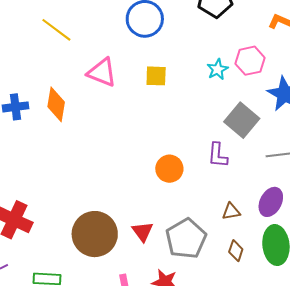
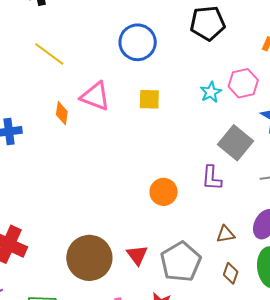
orange diamond: (56, 104) -> (62, 113), moved, size x0.7

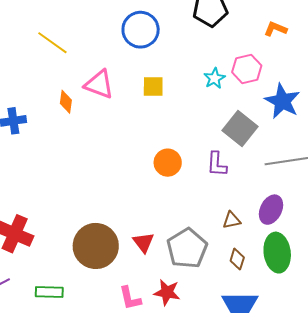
orange circle: (164, 192) -> (168, 163), moved

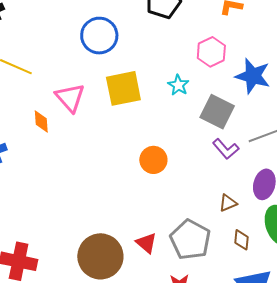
cyan star: (214, 78) -> (178, 85), moved
pink triangle: (99, 84) -> (70, 98), turned 40
yellow square: (153, 86) -> (123, 88), size x1.6
purple L-shape: (217, 164) -> (226, 149), moved, turned -32

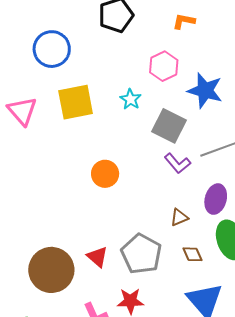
brown diamond: (242, 240) -> (193, 254), turned -30

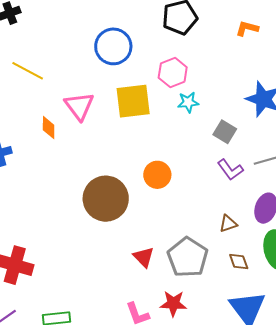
pink hexagon: (164, 66) -> (173, 73), moved
cyan star: (131, 99) -> (188, 102), turned 30
gray square: (169, 126) -> (225, 132), size x0.7
brown circle: (51, 270) -> (106, 199), moved

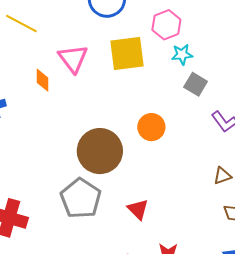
gray square: (225, 132) -> (196, 84), moved
gray pentagon: (188, 257) -> (81, 198), moved

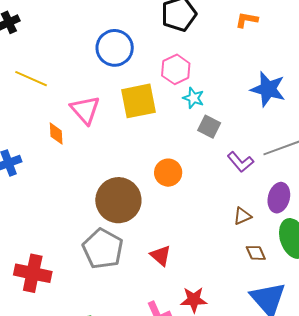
cyan star: (182, 54) -> (193, 98), turned 30

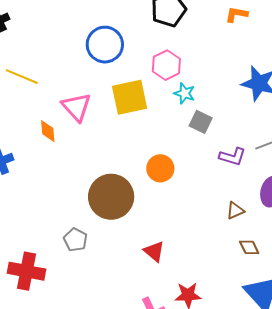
purple L-shape: (240, 162) -> (232, 157), turned -32
gray pentagon: (103, 249) -> (75, 240), moved, size x0.6

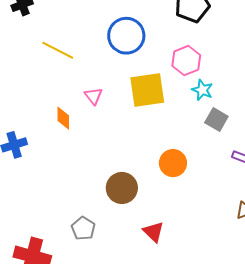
yellow line: (22, 77) -> (58, 50), moved
pink triangle: (76, 107) -> (93, 96), size x0.6
brown circle: (111, 197) -> (122, 188), size x0.7
red triangle: (154, 251) -> (153, 232), moved

